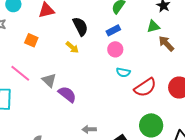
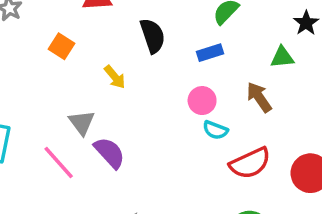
brown arrow: (166, 43) -> (259, 97), moved
yellow arrow: (72, 47) -> (115, 77), moved
pink circle: (115, 49) -> (202, 101), moved
pink line: (20, 73) -> (59, 163), moved

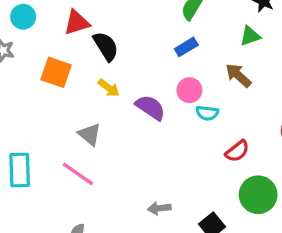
black semicircle: (153, 36) -> (106, 46), moved
orange square: (62, 46) -> (56, 72), size x1.4
purple semicircle: (110, 153) -> (150, 107), moved
red semicircle: (250, 163) -> (237, 151), moved, size x0.7

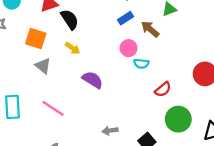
brown arrow: (238, 75) -> (150, 29), moved
purple semicircle: (150, 107) -> (93, 80), moved
gray triangle: (90, 134) -> (43, 66), moved

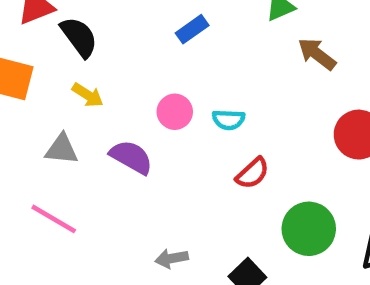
brown arrow: (150, 29) -> (317, 54), moved
pink circle: (129, 48) -> (175, 112), moved
gray triangle: (43, 66) -> (62, 149), moved, turned -30
red semicircle: (163, 89) -> (252, 173), moved

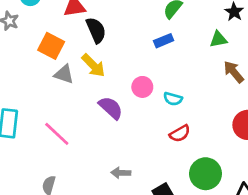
yellow arrow: (88, 95) -> (93, 65), size x1.4
gray triangle: (62, 149) -> (64, 74), moved

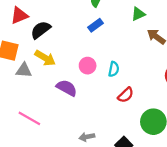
black semicircle: (96, 30) -> (41, 30), turned -90
cyan semicircle: (173, 99) -> (114, 69), turned -80

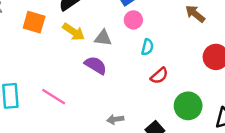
pink circle: (88, 66) -> (133, 20), moved
gray triangle: (24, 70) -> (103, 38), moved

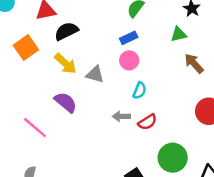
orange square: (34, 22) -> (26, 47), turned 30
purple semicircle: (96, 65) -> (66, 102), moved
gray arrow: (115, 119) -> (121, 116), moved

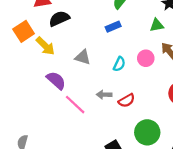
pink circle: (129, 60) -> (146, 58), moved
yellow arrow: (65, 64) -> (45, 46), moved
cyan semicircle: (140, 91) -> (119, 64), moved
pink line: (35, 128) -> (75, 105), moved

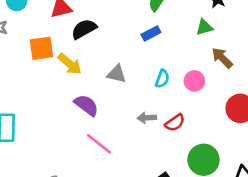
orange square: (24, 31) -> (41, 48), turned 30
pink circle: (146, 58) -> (194, 81), moved
pink line: (75, 105) -> (99, 144), moved

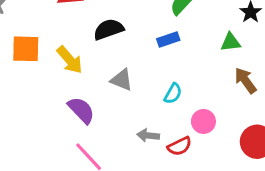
black semicircle: (84, 29) -> (109, 29), moved
orange square: (41, 48) -> (26, 49), moved
pink circle: (194, 81) -> (203, 121), moved

